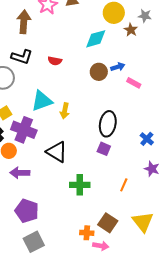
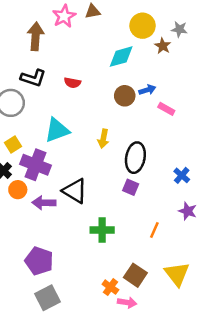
yellow arrow: (65, 111) -> (103, 139), moved
purple arrow: (20, 173) -> (44, 203), moved
orange cross: (87, 233) -> (110, 287), turned 32

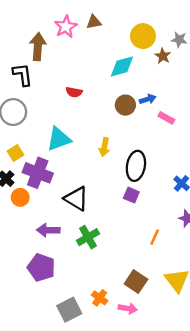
black L-shape: (33, 78) -> (23, 75), moved, turned -115
purple arrow: (44, 203) -> (48, 230), moved
green cross: (102, 230) -> (88, 237), moved, turned -30
orange cross: (110, 287) -> (100, 298), moved
gray square: (47, 298) -> (69, 310), moved

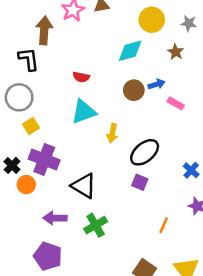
brown star: (163, 56) -> (176, 52), moved
cyan triangle: (59, 139) -> (84, 112), moved
yellow square: (16, 153) -> (31, 126), moved
black ellipse: (136, 166) -> (145, 152), turned 40

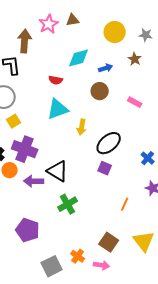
cyan diamond: (130, 51) -> (79, 58), moved
blue arrow: (156, 84) -> (106, 68), moved
purple arrow: (55, 218) -> (34, 181), moved

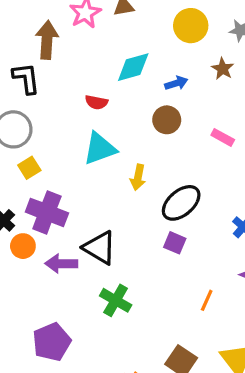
green cross: (68, 204) -> (116, 300), turned -30
purple pentagon: (28, 230) -> (52, 342), turned 30

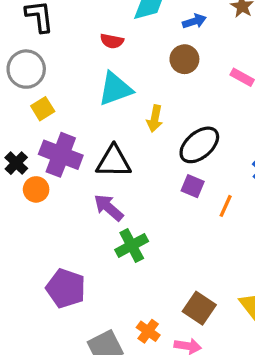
black triangle: (100, 248) -> (114, 161), moved, turned -30
purple arrow: (61, 264) -> (109, 208), moved, turned 40
green cross: (116, 300) -> (132, 245), turned 32
orange line: (207, 300) -> (226, 206), moved
purple pentagon: (52, 342) -> (66, 288), turned -30

